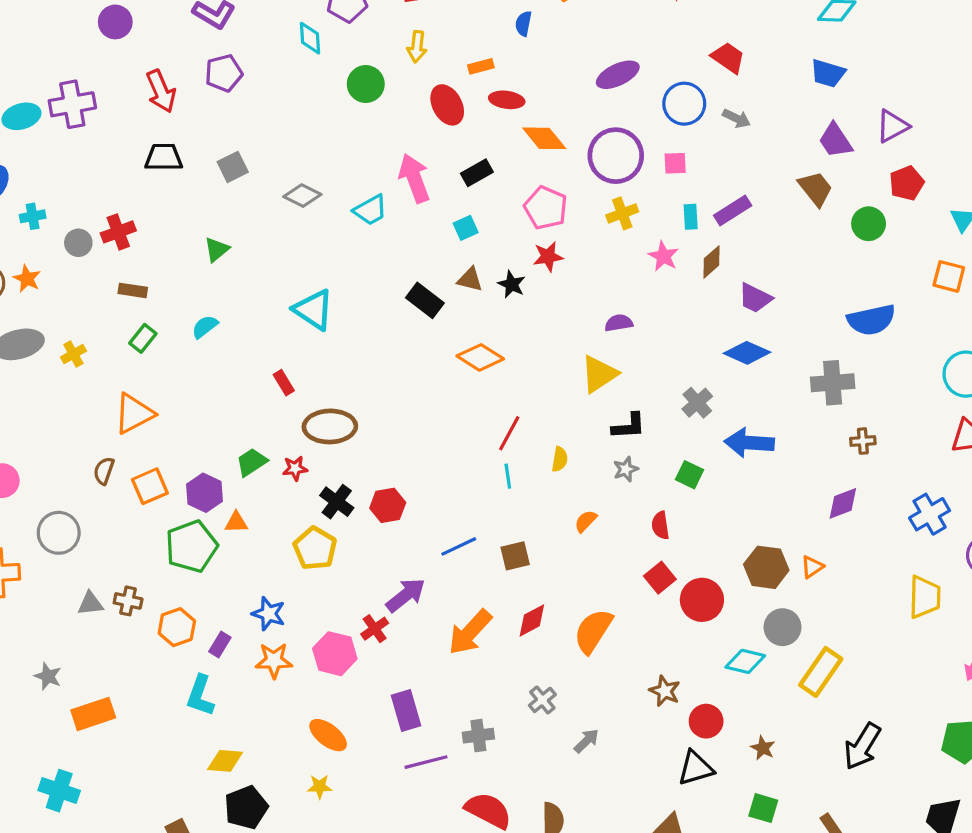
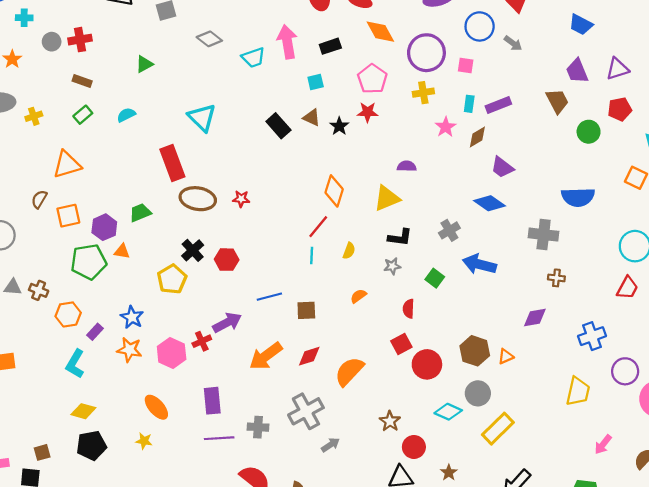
orange diamond: (480, 357) -> (334, 191), moved, turned 64
red rectangle: (284, 383) -> (172, 163), size x2.0
red star: (295, 468) -> (241, 199), moved
gray cross: (542, 700) -> (306, 411), size x1.8

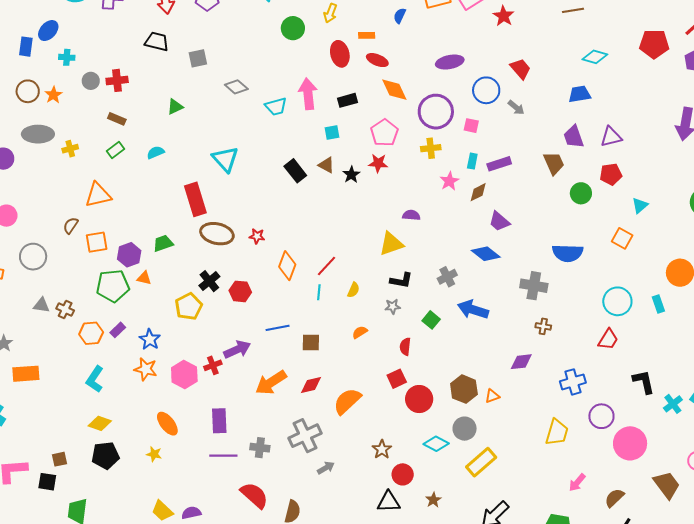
blue trapezoid: (581, 25) -> (580, 94), turned 140
orange diamond: (334, 191) -> (287, 266), moved
purple rectangle: (95, 332) -> (118, 330), moved

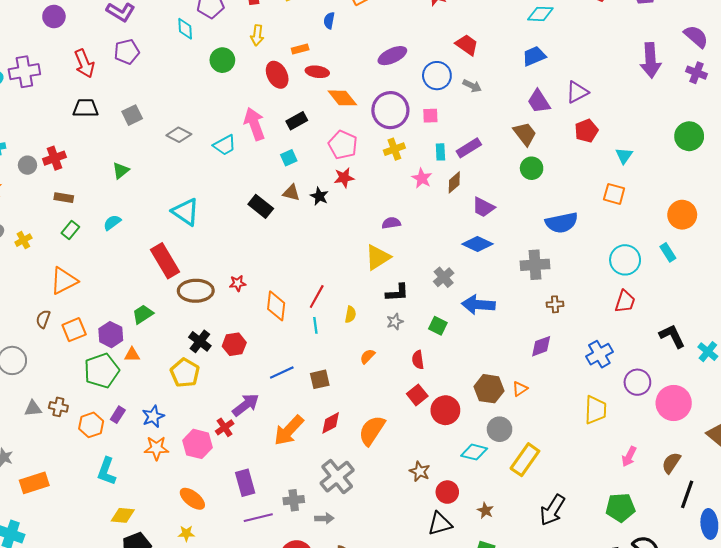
green circle: (581, 193) -> (532, 168), moved
blue star: (150, 339) -> (153, 416), turned 30
gray arrow: (326, 468) -> (324, 518), moved, turned 42

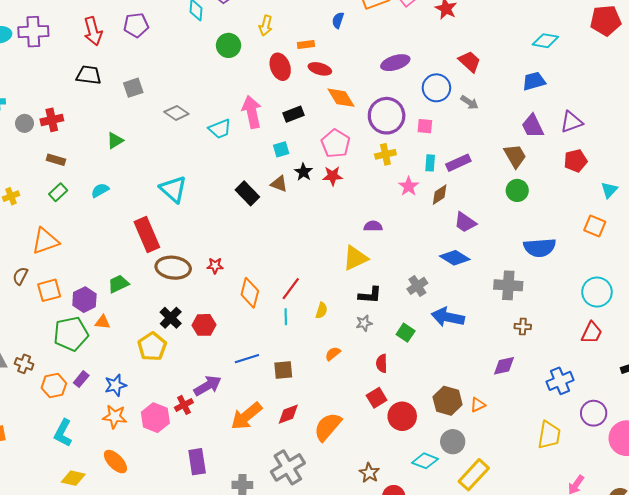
black star: (319, 196) -> (303, 172), moved
orange ellipse: (192, 499) -> (115, 462), moved

